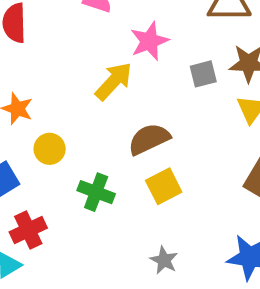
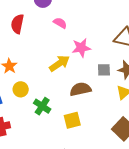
brown semicircle: (149, 139) -> (80, 89), moved
green cross: (96, 192) -> (42, 106), moved

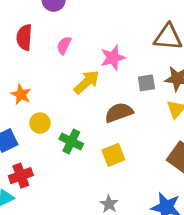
pink semicircle: (60, 23) -> (64, 45), moved, turned -88

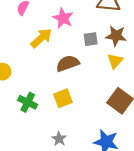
pink star: (113, 58) -> (63, 18), turned -30
green cross: (71, 141) -> (28, 102), moved

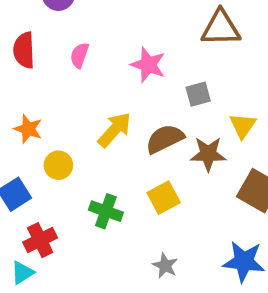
brown star: (116, 36) -> (208, 154), moved
yellow arrow: (41, 38) -> (114, 130), moved

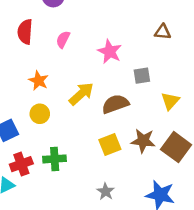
brown triangle: (221, 28) -> (163, 32), size x0.6
orange star: (28, 129) -> (38, 81), moved
brown star: (208, 154) -> (143, 141), moved
green cross: (106, 211) -> (55, 159), moved, turned -30

